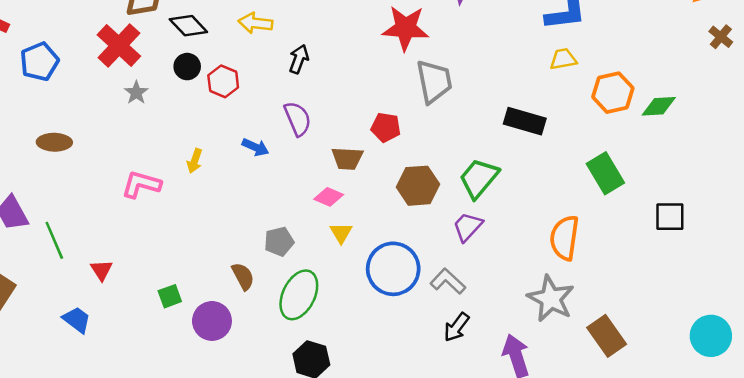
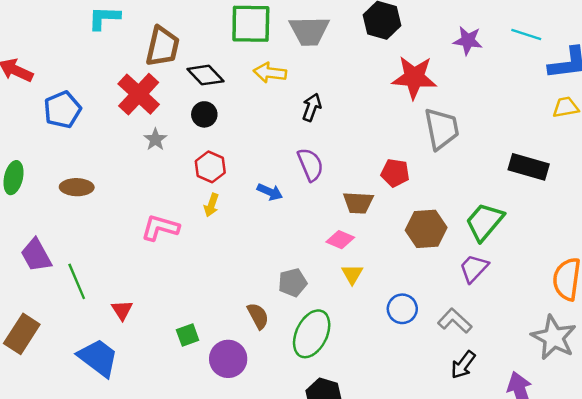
red hexagon: (223, 81) -> (210, 167), moved
blue circle: (393, 269) -> (402, 309), size x0.6
blue trapezoid: (77, 320) -> (98, 358), size x1.5

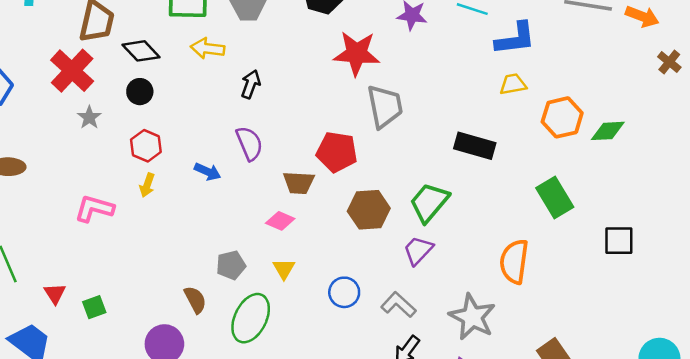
red pentagon: (395, 173) -> (337, 152), size x1.4
yellow triangle: (352, 274) -> (284, 269), moved
green square: (188, 335) -> (94, 307), moved
gray star: (554, 337) -> (472, 317), moved

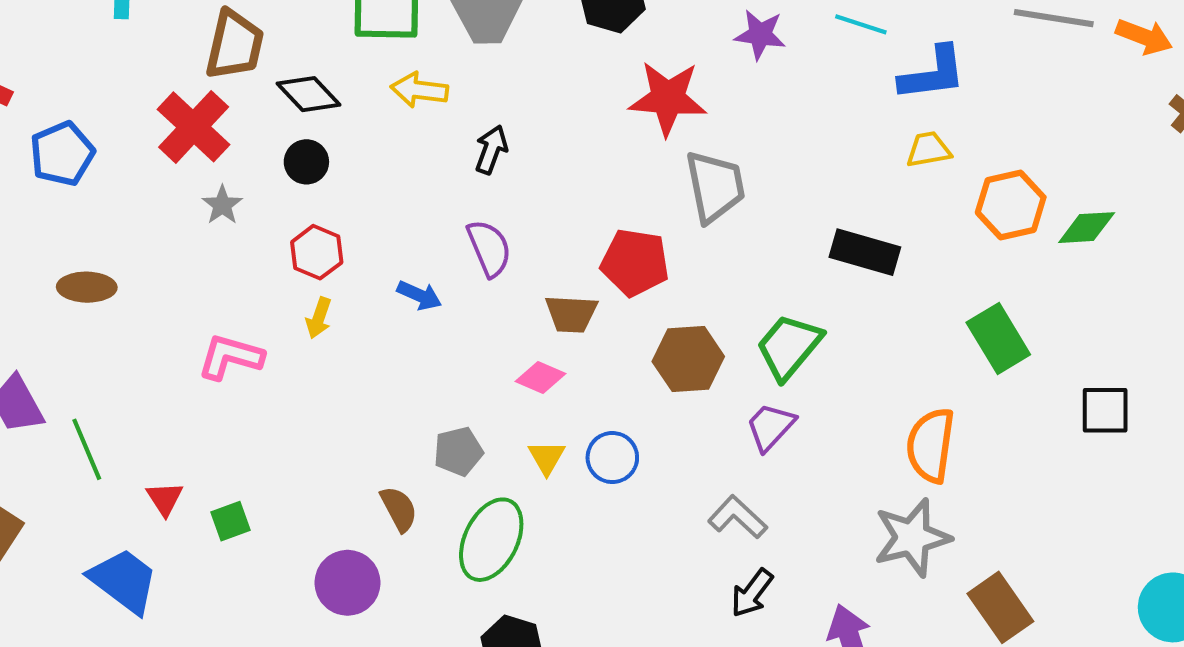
blue circle: (344, 292) -> (612, 458), moved
gray star: (472, 317) -> (912, 538), moved, turned 30

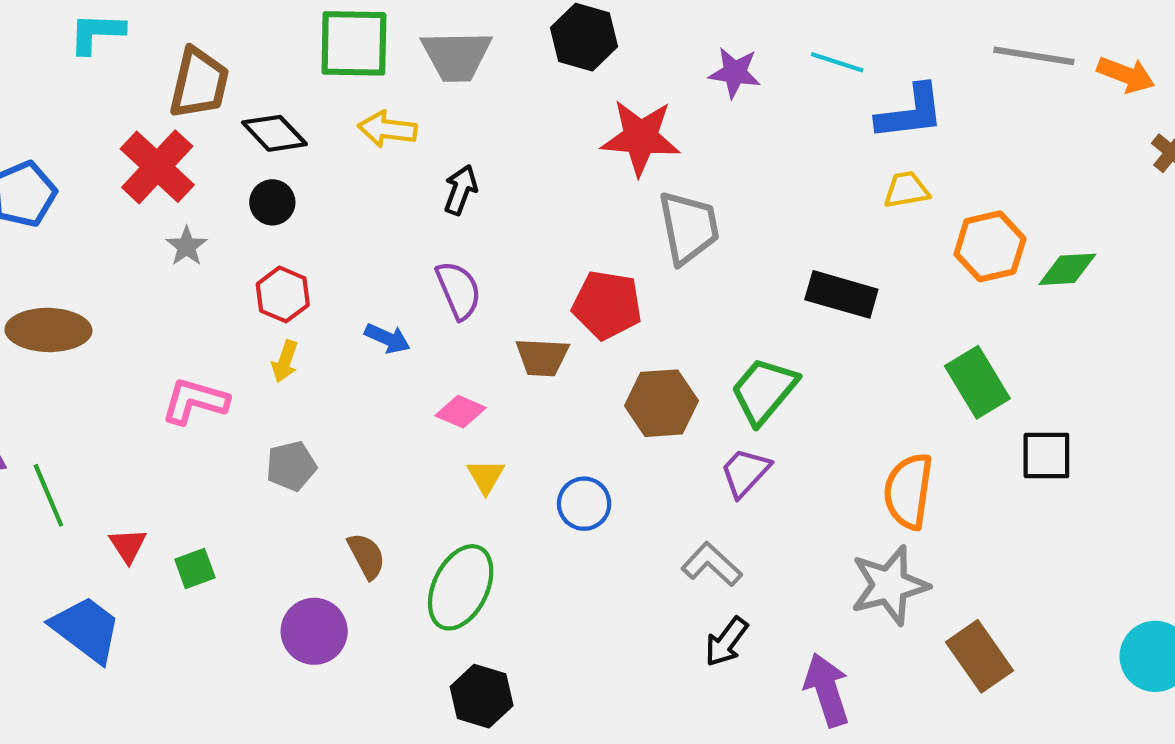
brown ellipse: (87, 287) -> (48, 330), size x1.4
pink diamond: (540, 377) -> (461, 412), moved
black square: (1105, 410) -> (1046, 456), moved
gray pentagon: (458, 451) -> (291, 466), moved
yellow triangle: (547, 458) -> (486, 476), moved

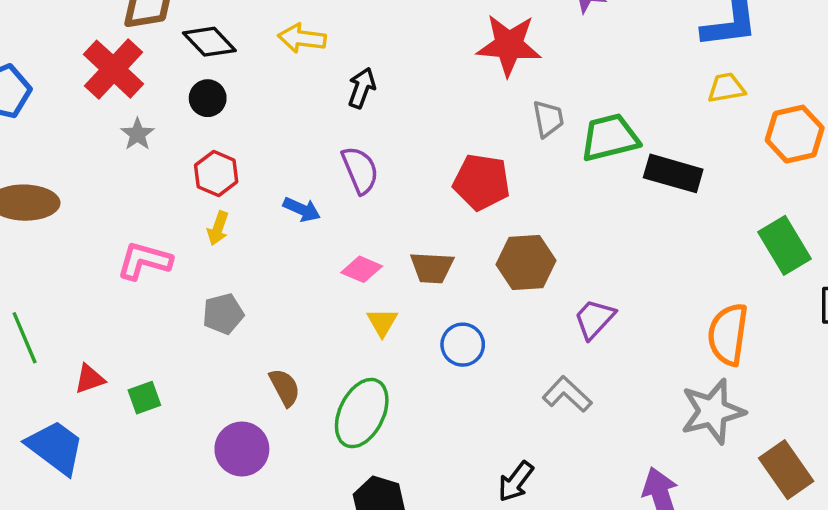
gray trapezoid: (689, 227) -> (548, 119), size x0.6
brown trapezoid: (542, 357) -> (432, 268), moved
green trapezoid: (764, 391) -> (610, 138), moved, turned 36
red triangle: (128, 545) -> (90, 379), turned 44
black arrow: (726, 642) -> (516, 482), moved

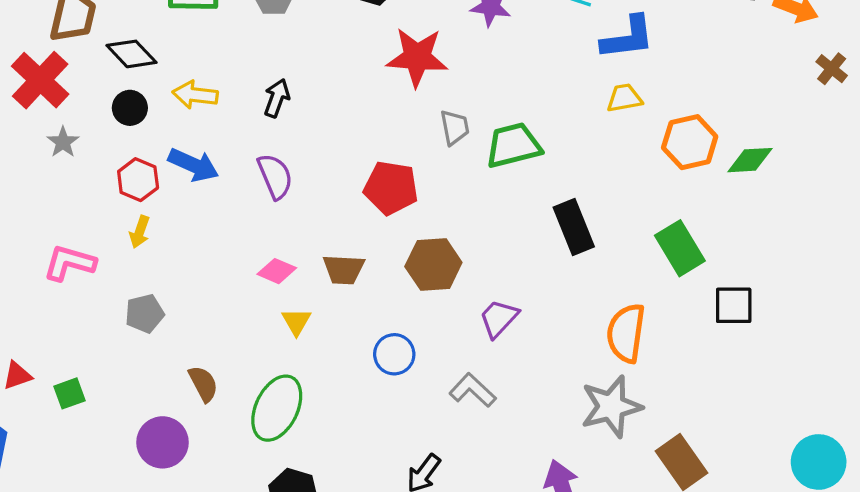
yellow arrow: (302, 38) -> (195, 95), moved
black rectangle: (673, 173) -> (574, 227), moved, turned 52
blue arrow: (302, 209) -> (194, 165), moved, size x1.4
blue circle: (463, 345) -> (394, 354), moved

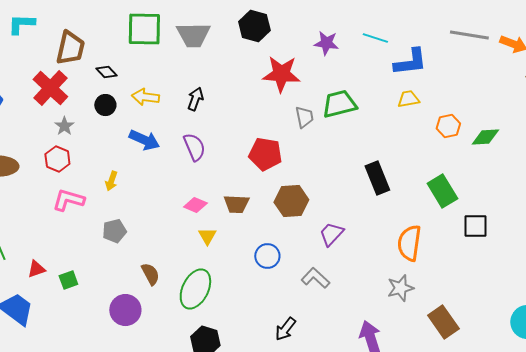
black diamond: (132, 54) -> (106, 72), size x0.7
orange hexagon: (690, 142) -> (448, 126), size x0.7
green trapezoid: (513, 145) -> (339, 104), moved
red hexagon: (138, 180) -> (57, 159), moved
gray star: (611, 406) -> (400, 288), size x0.7

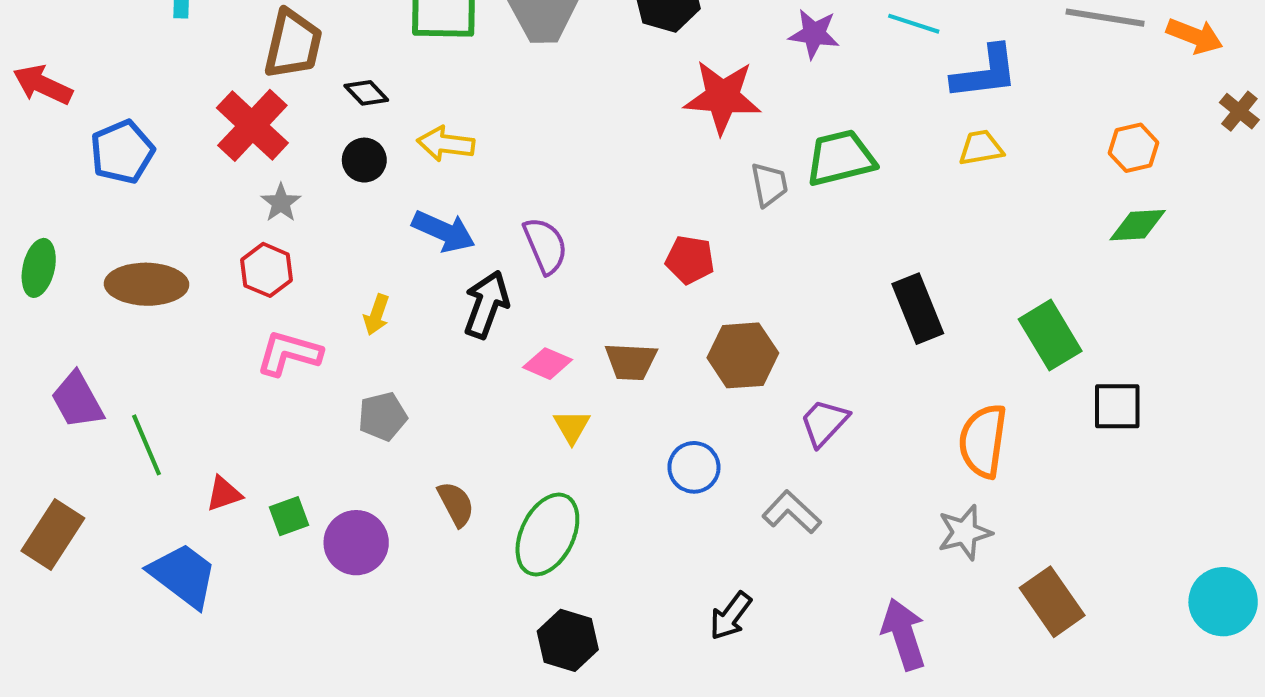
black arrow: (195, 99) -> (486, 305), moved, size x1.4
orange hexagon: (448, 126) -> (1134, 148), moved
red pentagon: (265, 154) -> (690, 260), size x0.7
purple circle: (125, 310) -> (356, 543), moved

